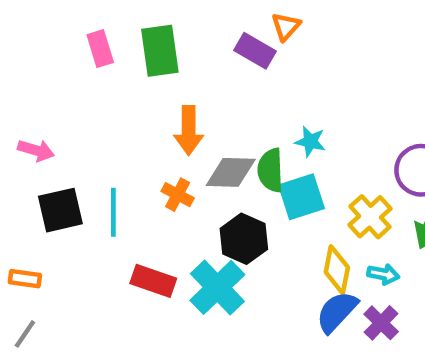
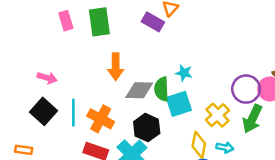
pink arrow: (36, 150) -> (47, 78), moved
orange cross: (178, 195) -> (101, 119), moved, size x1.5
black square: (60, 210) -> (43, 111), turned -35

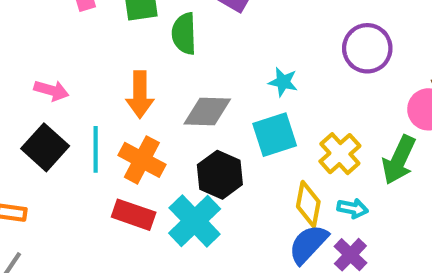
orange arrow: (116, 67) -> (140, 95), moved
green semicircle: (162, 89) -> (184, 34), moved
purple circle: (246, 89) -> (367, 48), moved

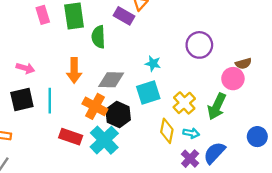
black square: (45, 147) -> (22, 99), turned 35
orange cross: (142, 160) -> (95, 106), moved
blue semicircle: (308, 244) -> (214, 153), moved

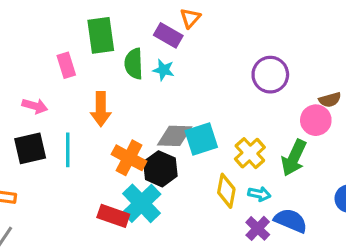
pink rectangle: (43, 15) -> (66, 65), moved
cyan star: (153, 64) -> (164, 70), moved
gray diamond: (111, 80) -> (175, 136), moved
red rectangle: (71, 137) -> (113, 216), moved
blue semicircle: (214, 153) -> (291, 221), turned 70

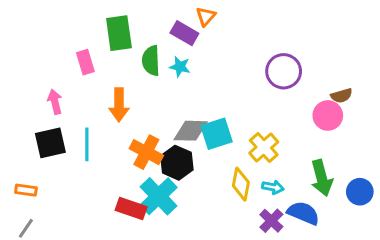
pink arrow: (35, 106) -> (55, 102), turned -120
green arrow: (294, 158) -> (322, 178), moved, turned -40

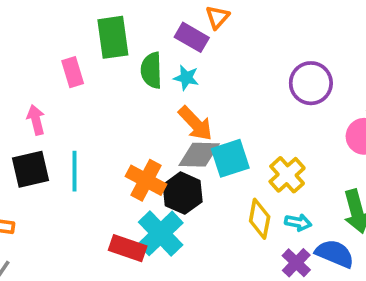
orange arrow: (119, 105) -> (195, 123), moved, turned -44

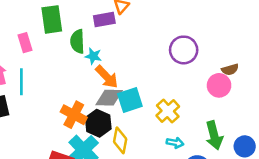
purple rectangle: (192, 37) -> (104, 19), turned -40
cyan star: (186, 78) -> (93, 56), moved
cyan line: (74, 171) -> (21, 82), moved
yellow diamond: (260, 219) -> (120, 140), moved

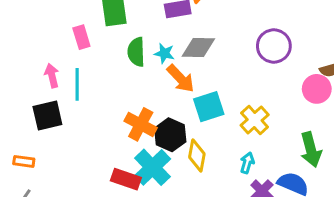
green semicircle: (77, 41) -> (136, 52), moved
gray diamond: (109, 98) -> (198, 47), moved
cyan arrow: (175, 143) -> (247, 163), moved, turned -84

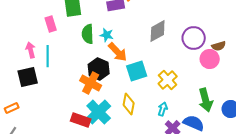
purple circle: (274, 46) -> (194, 38), moved
gray diamond: (198, 47) -> (158, 31), moved, turned -30
black hexagon: (170, 135) -> (99, 69), moved
orange rectangle: (24, 161) -> (12, 108), turned -32

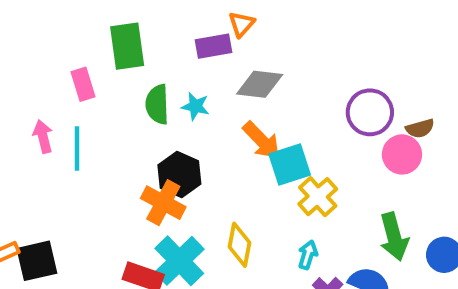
gray diamond: (158, 31) -> (260, 84), moved, turned 35
orange arrow: (118, 52) -> (262, 140), moved
cyan square: (137, 71) -> (290, 165), moved
black square: (28, 77) -> (37, 261), moved

